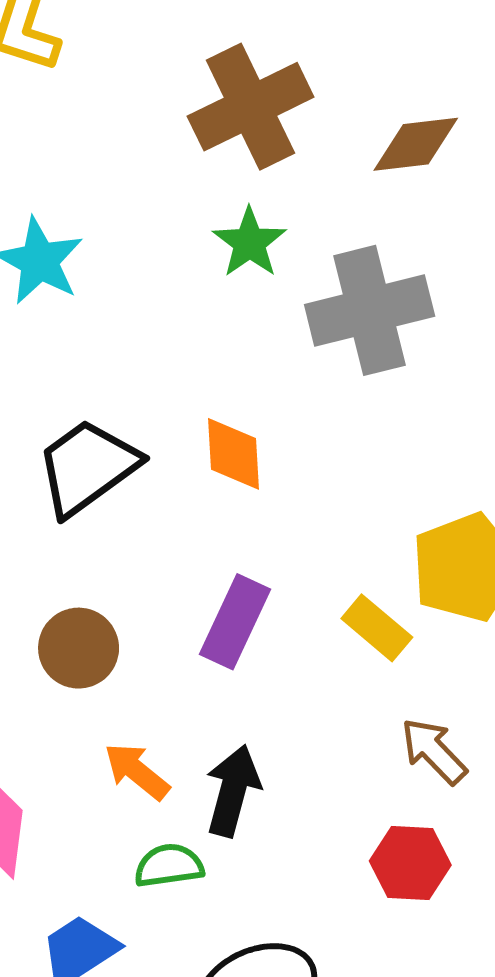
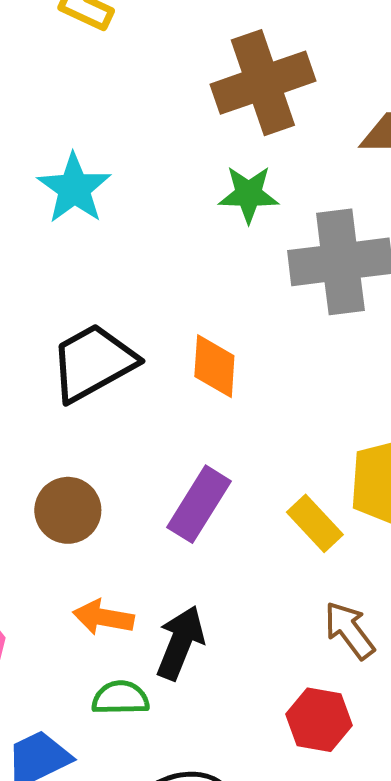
green star: (249, 243) -> (249, 194), turned 30
orange arrow: (137, 771) -> (103, 617), turned -36

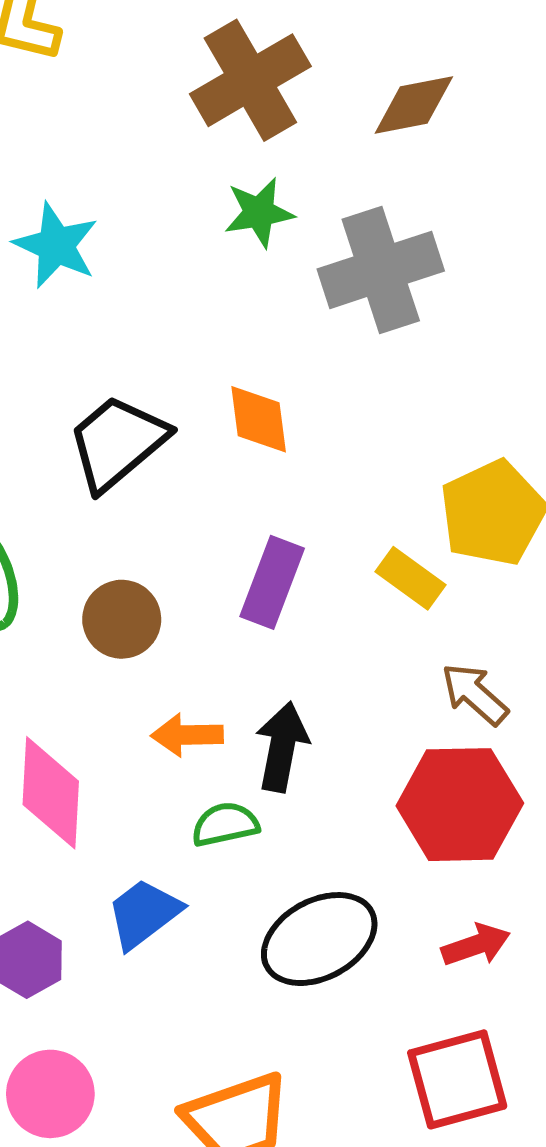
red hexagon: (319, 720) -> (460, 805), size x1.6

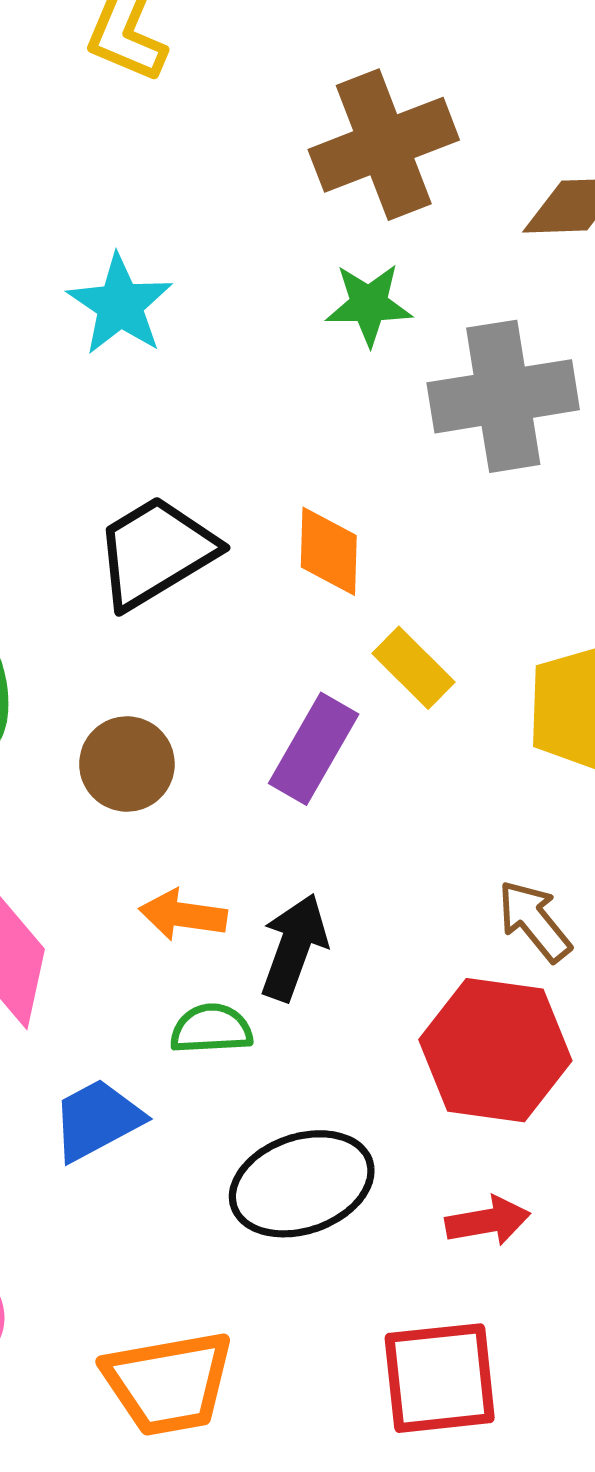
yellow rectangle: (410, 578) -> (414, 668), moved

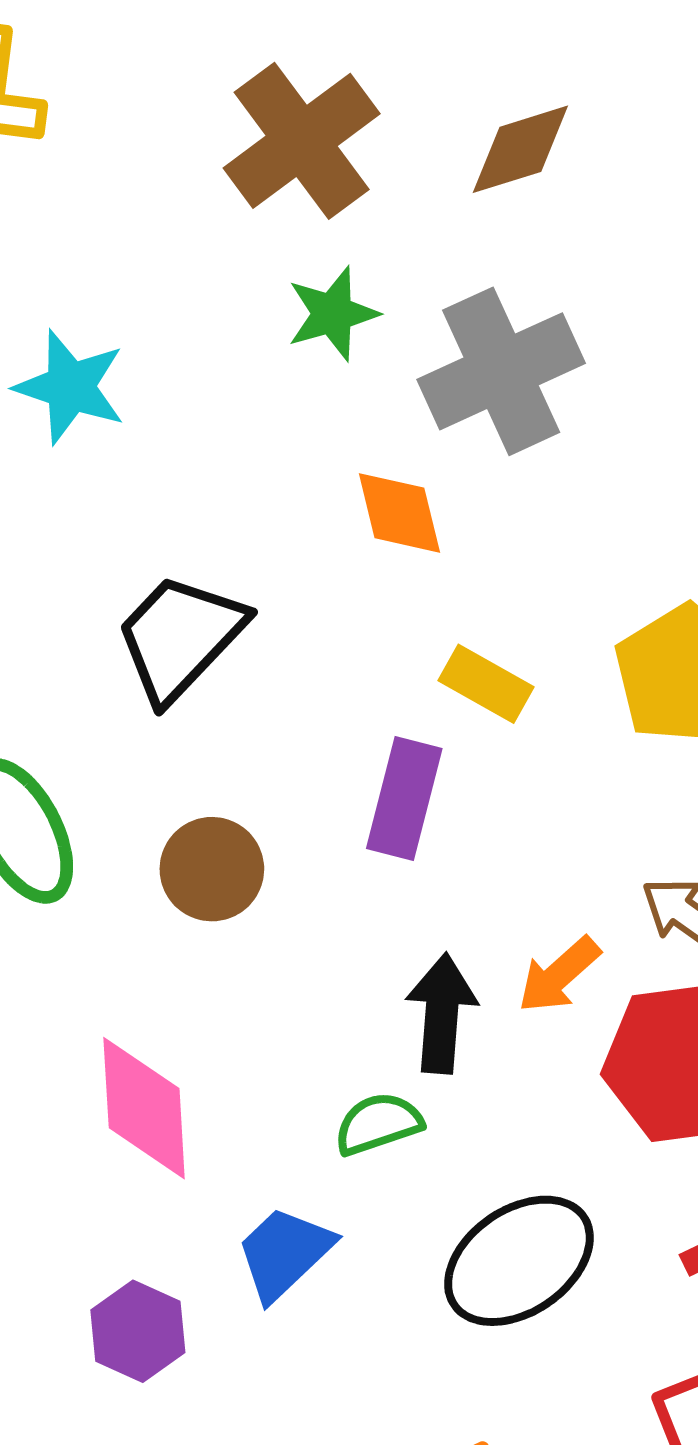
orange diamond: (329, 551) -> (399, 513), moved
orange arrow: (183, 915) -> (559, 975), moved, turned -34

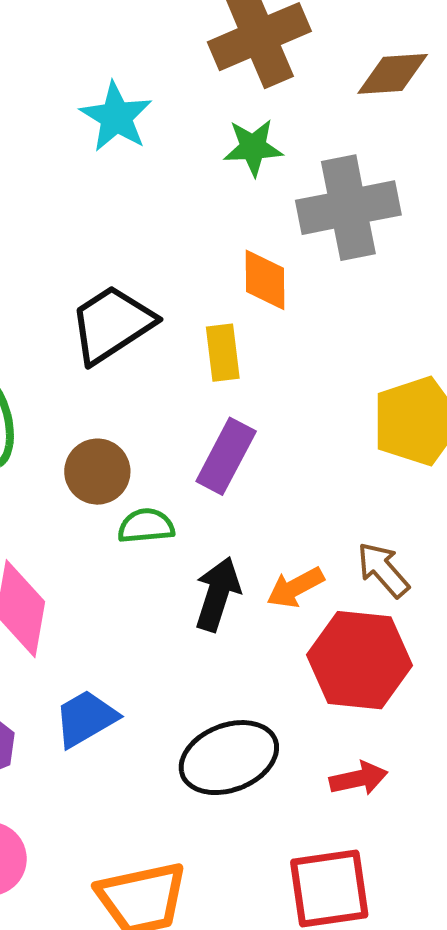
cyan star: (70, 387) -> (116, 117), moved
yellow rectangle: (486, 684) -> (223, 353), moved, turned 40
green semicircle: (378, 1124) -> (146, 526), moved

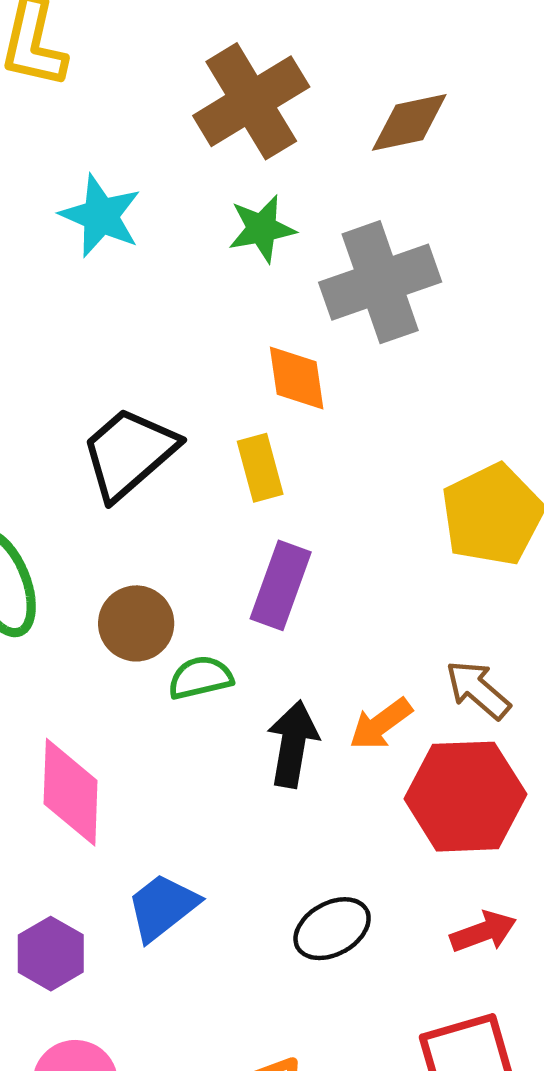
black ellipse: (229, 758) -> (332, 929), size x0.7

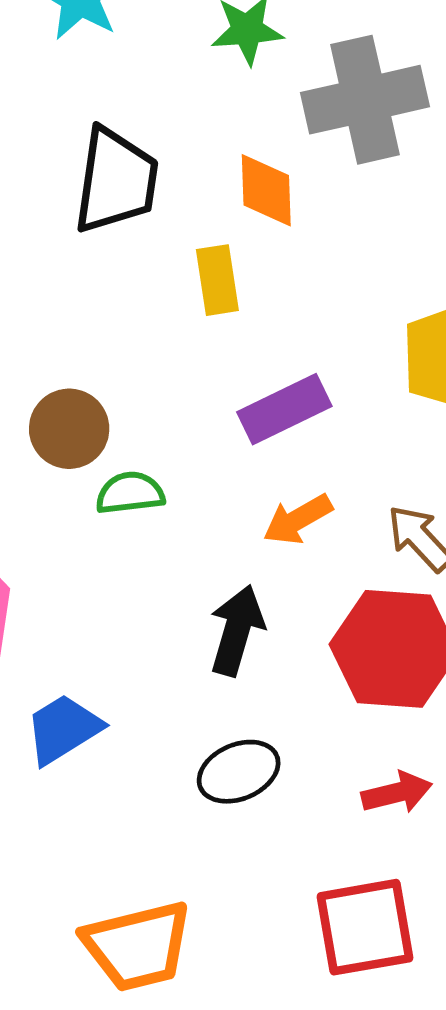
black trapezoid: (129, 453) -> (116, 181), moved, turned 133
purple rectangle: (281, 585) -> (284, 409), moved, turned 38
orange arrow: (381, 724) -> (298, 519), moved
black arrow: (293, 744) -> (237, 630), moved

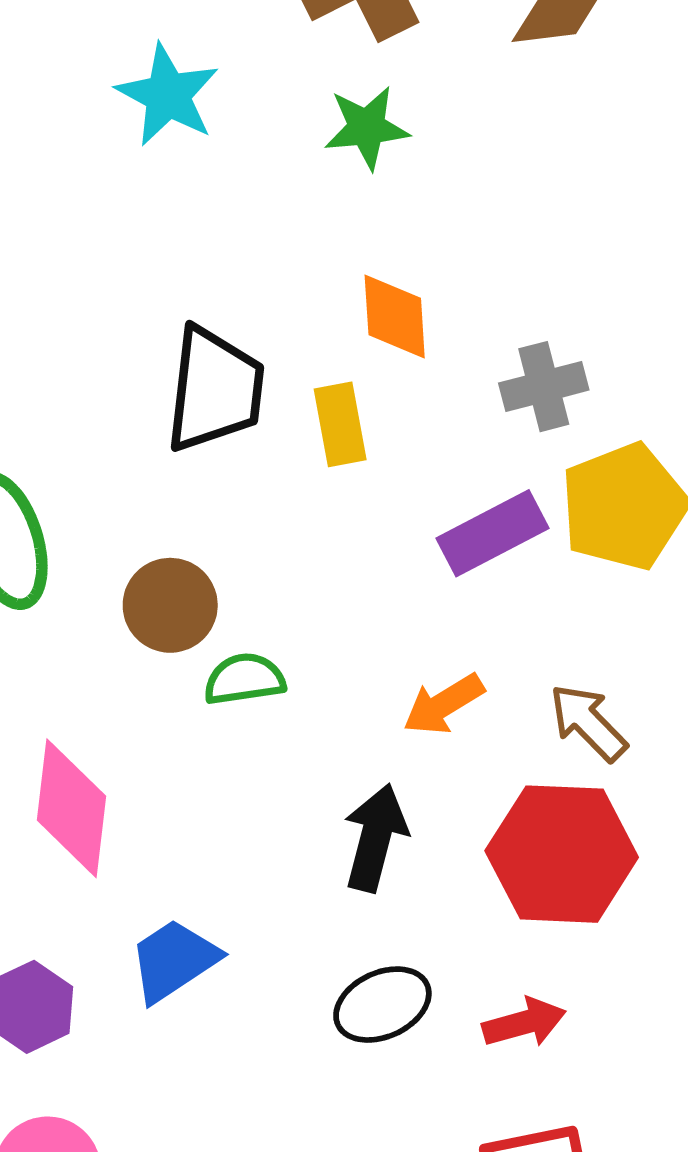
gray cross: (365, 100) -> (544, 387), moved, size x0.6
black trapezoid: (116, 181) -> (215, 389), moved
purple rectangle: (284, 409) -> (492, 533), moved
red arrow: (397, 793) -> (524, 1023), moved

